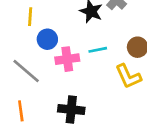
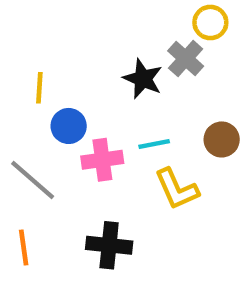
yellow L-shape: (128, 76) -> (177, 189), moved

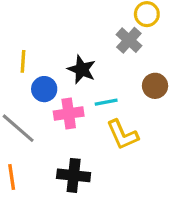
black star: (143, 79) -> (82, 70), moved
brown circle: (222, 139) -> (155, 86), moved

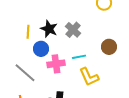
gray cross: (129, 40) -> (73, 30), moved
black star: (82, 70) -> (49, 29), moved

